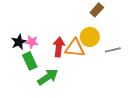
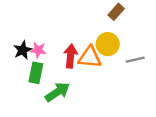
green rectangle: (30, 61) -> (36, 73), turned 36

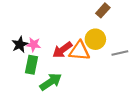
red arrow: (71, 56) -> (62, 50), turned -132

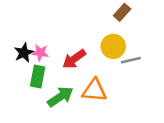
orange triangle: (79, 51) -> (94, 90), moved
gray line: (120, 53) -> (131, 60), moved

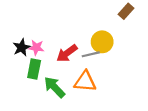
brown rectangle: (122, 12) -> (126, 11), moved
gray line: (131, 60) -> (91, 54), moved
green arrow: (60, 97) -> (54, 87), turned -100

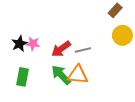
yellow circle: (102, 42) -> (122, 35), moved
green rectangle: (34, 69) -> (23, 77), moved
green arrow: (54, 87) -> (61, 75), moved

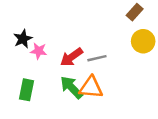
black star: (19, 44) -> (23, 39), moved

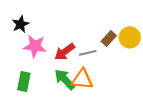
brown rectangle: (135, 12) -> (109, 39), moved
black star: (23, 39) -> (21, 24), moved
pink star: (39, 51) -> (35, 46), size x1.5

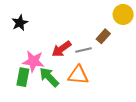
yellow circle: (130, 37) -> (123, 14), moved
pink star: (35, 46) -> (33, 61), moved
green arrow: (65, 79) -> (49, 77), moved

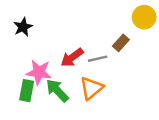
orange triangle: (78, 75) -> (91, 88), turned -45

